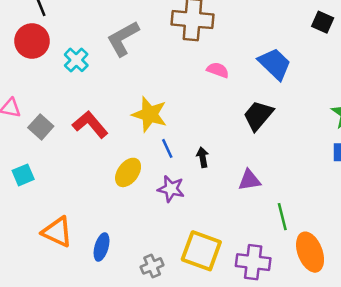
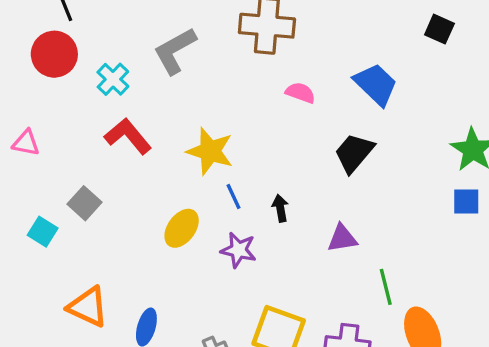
red L-shape: (90, 124) -> (128, 136), moved
gray square: (41, 127) -> (84, 203), moved
cyan square: (23, 175) -> (43, 232), turned -35

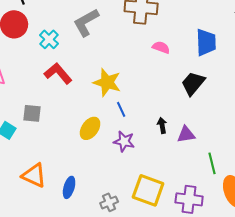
blue trapezoid: (376, 84) -> (206, 42), turned 44
gray square: (84, 203) -> (32, 113), turned -36
black arrow: (280, 208) -> (162, 125), moved

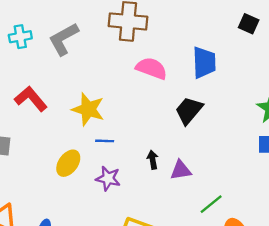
cyan cross: (49, 39) -> (20, 37), moved, turned 36
pink semicircle: (161, 47) -> (151, 68), size x1.5
blue line: (121, 109) -> (105, 141), turned -63
green line: (212, 163) -> (211, 204), turned 65

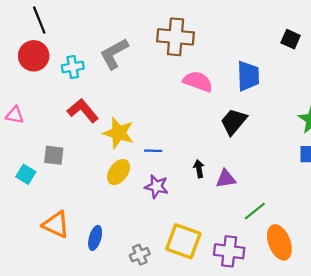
cyan cross: (20, 37) -> (73, 67), moved
yellow star: (88, 109) -> (119, 133), moved

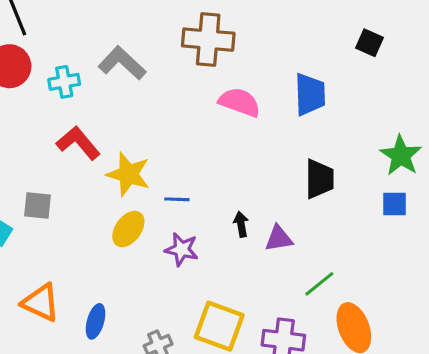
gray L-shape: (114, 54) -> (122, 63), turned 72
black trapezoid: (234, 122) -> (319, 179), moved, turned 140

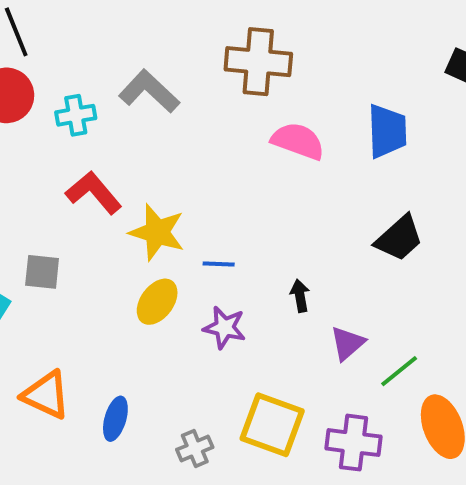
black trapezoid: (319, 179) -> (399, 238), turned 48
purple triangle: (279, 238) -> (348, 343), moved, turned -32

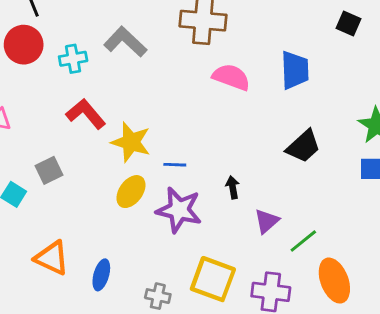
gray square: (42, 272) -> (49, 170), turned -32
purple star: (225, 327) -> (179, 210), size x1.5
gray cross: (195, 448) -> (158, 296), turned 35

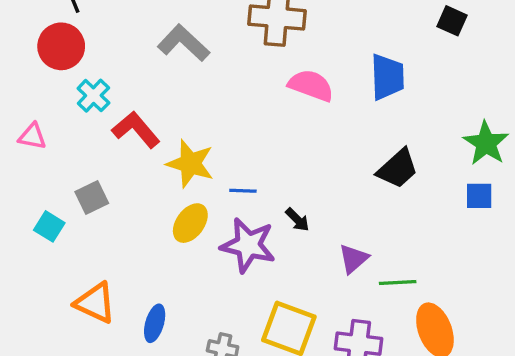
cyan cross: (73, 59) -> (93, 96), moved, turned -36
black arrow: (233, 187) -> (297, 220), moved, turned 145
green line: (303, 241) -> (398, 283), turned 36

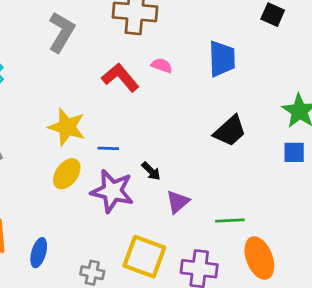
gray L-shape: (184, 43) -> (61, 32), turned 78
pink semicircle: (311, 85) -> (162, 65), size x0.6
red L-shape: (136, 130) -> (120, 77), moved
purple triangle: (353, 259) -> (178, 202), moved

